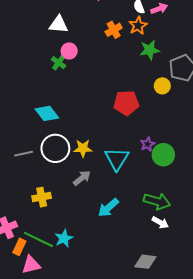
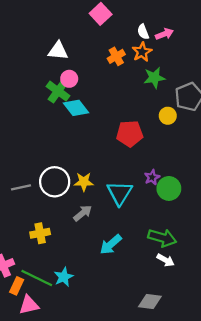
green cross: (59, 63) -> (58, 91), size x1.5
cyan diamond: (47, 113) -> (76, 108), moved

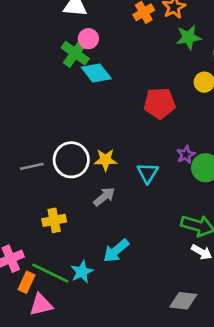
cyan triangle: (120, 193) -> (148, 173), size x0.7
cyan arrow: (111, 244) -> (116, 251), moved

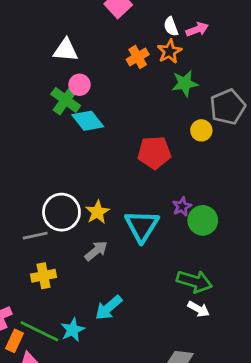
yellow star: (105, 160) -> (97, 212), turned -30
gray line: (32, 166) -> (35, 236), moved
cyan triangle: (148, 173) -> (142, 226), size x1.5

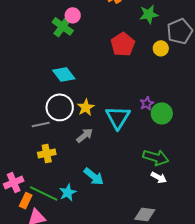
cyan diamond: (88, 121) -> (64, 74), moved
red pentagon: (154, 153) -> (123, 44), moved, turned -30
cyan arrow: (109, 308) -> (94, 176), turned -100

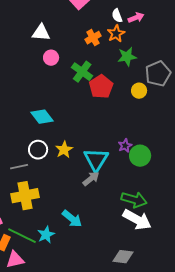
green cross: (63, 26) -> (82, 72), moved
white circle: (60, 107) -> (38, 150), size x0.7
gray arrow: (85, 135) -> (91, 179), moved
yellow cross: (47, 153) -> (25, 196), size x1.5
white arrow: (159, 177) -> (137, 220), size x1.8

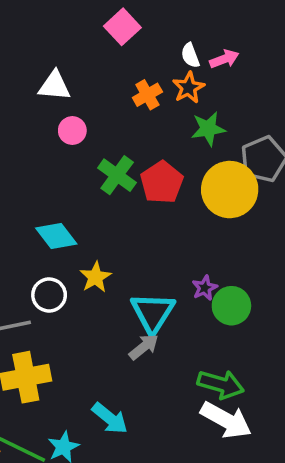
green cross: (82, 72) -> (117, 175), moved
yellow circle: (139, 91) -> (230, 190), size x2.0
yellow star: (64, 150) -> (96, 277), moved

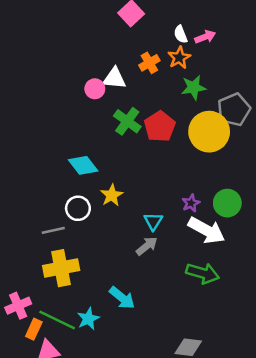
white triangle: (54, 86) -> (114, 78), moved
green circle: (231, 306) -> (227, 203), moved
cyan triangle: (153, 313) -> (153, 221), size x0.6
white arrow: (226, 420) -> (207, 230), moved

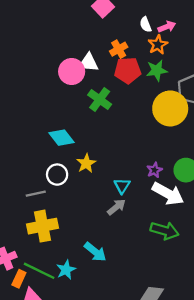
orange star: (179, 58) -> (158, 45), moved
pink circle: (95, 89) -> (72, 72), size x1.5
red pentagon: (160, 126) -> (128, 70), moved, turned 30

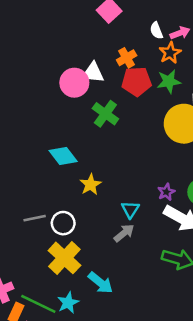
white circle: (57, 175) -> (63, 223), moved
yellow cross: (43, 226) -> (64, 258), moved, turned -36

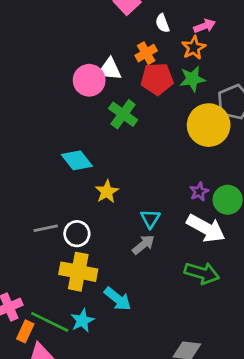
white semicircle: (156, 30) -> (162, 23), moved
purple star: (166, 192) -> (199, 192), moved
yellow cross: (64, 258) -> (78, 272), turned -32

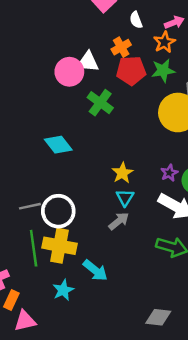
yellow star: (107, 192) -> (122, 173), moved
white circle: (77, 234) -> (58, 211), size x1.4
green line: (50, 322) -> (34, 248), moved, turned 56

